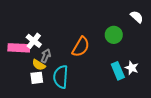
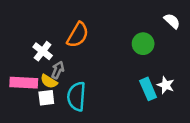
orange semicircle: (81, 47) -> (78, 35), moved
pink rectangle: (19, 48) -> (24, 83), moved

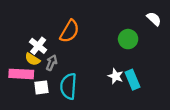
yellow semicircle: (49, 81) -> (32, 59), moved
white star: (166, 85) -> (116, 76), moved

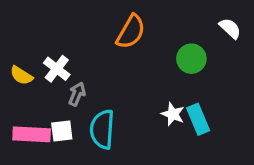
orange semicircle: (70, 31) -> (131, 32), moved
yellow semicircle: (32, 59) -> (21, 75), moved
pink rectangle: (21, 74) -> (32, 134), moved

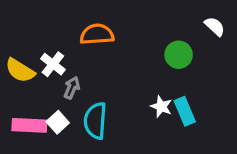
orange semicircle: (131, 32) -> (97, 34), moved, turned -124
yellow semicircle: (21, 75) -> (20, 70), size x1.4
white square: (62, 131) -> (58, 122), turned -35

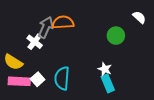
yellow semicircle: (20, 70) -> (13, 62), moved
gray arrow: (72, 88) -> (46, 27), moved, size x1.5
cyan rectangle: (185, 111) -> (108, 83), moved

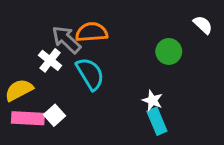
gray arrow: (46, 27) -> (66, 40), turned -70
yellow semicircle: (13, 62) -> (19, 90), turned 120
cyan semicircle: (62, 78) -> (90, 74), moved, turned 145

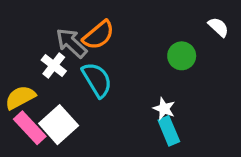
orange semicircle: (92, 32) -> (99, 35), turned 144
white square: (55, 115) -> (59, 125), size x1.6
pink rectangle: (28, 118) -> (30, 128), turned 44

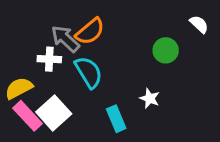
white cross: (54, 65) -> (49, 59), turned -35
cyan rectangle: (169, 131) -> (116, 119), moved

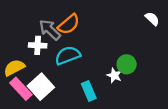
green circle: (166, 50) -> (127, 64), moved
cyan semicircle: (89, 72) -> (68, 55), turned -80

